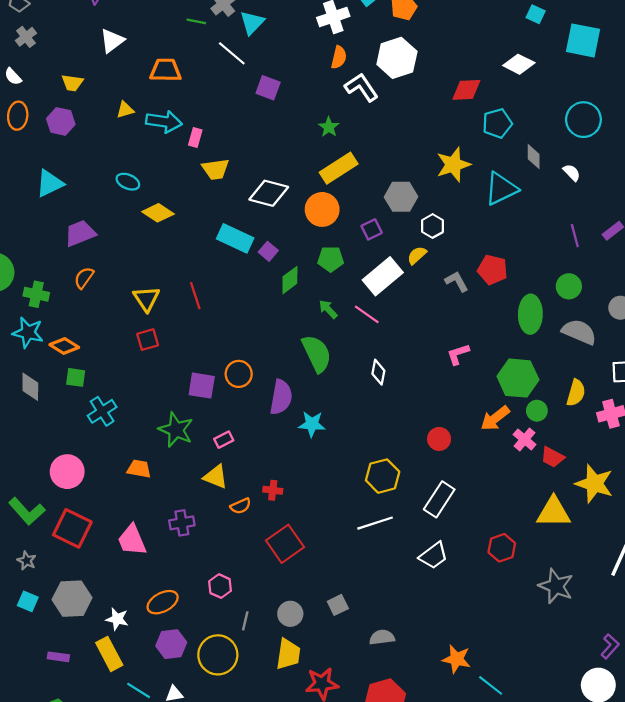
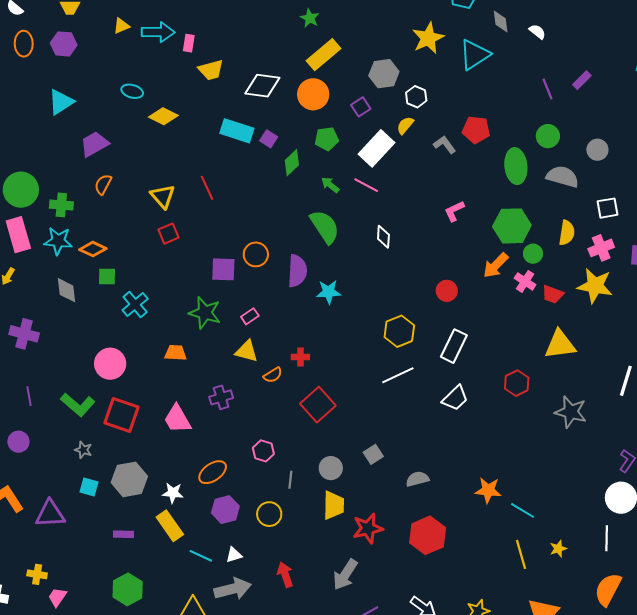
yellow star: (594, 484) -> (595, 286), moved
yellow circle: (218, 655) -> (269, 514), size x0.7

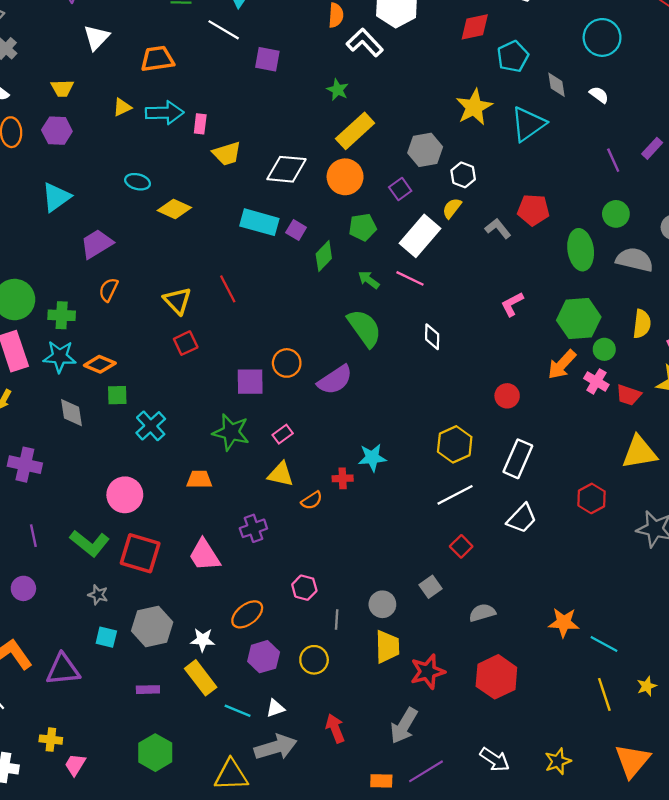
purple semicircle: (297, 271) -> (335, 380), turned 56
cyan star: (329, 292) -> (372, 458), moved
red square: (318, 405) -> (461, 546), moved, size x0.6

